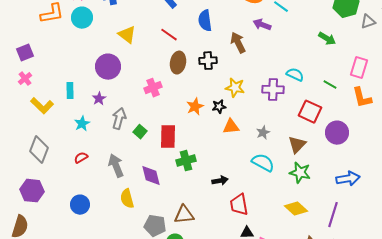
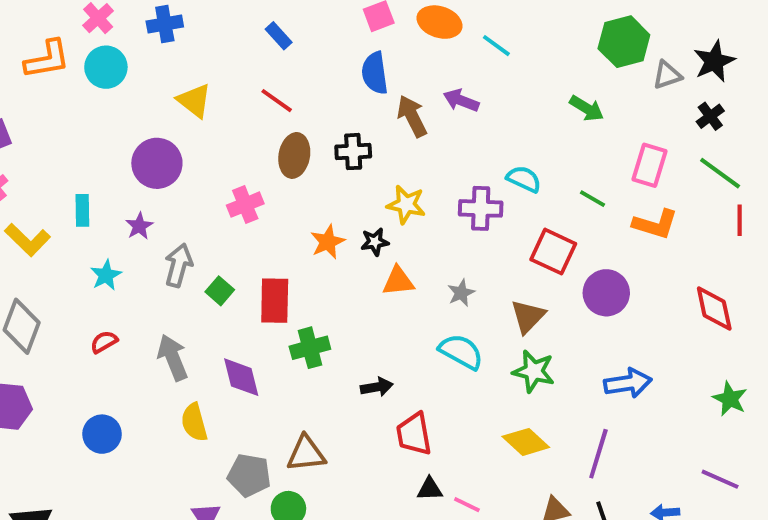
blue semicircle: (205, 21) -> (375, 73), moved
purple arrow: (262, 25) -> (461, 101), moved
orange L-shape: (362, 98) -> (655, 224), turned -60

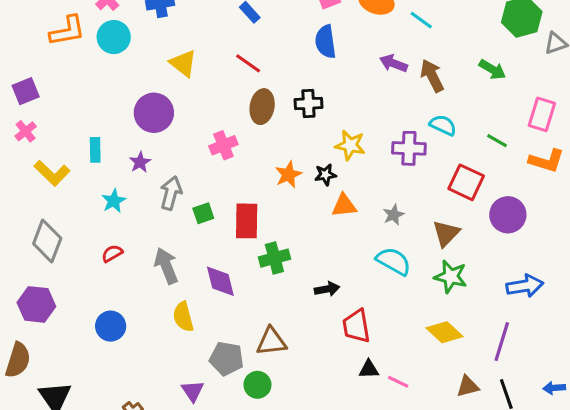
brown arrow: (412, 116) -> (432, 76), moved
green square: (220, 291) -> (203, 213), turned 30

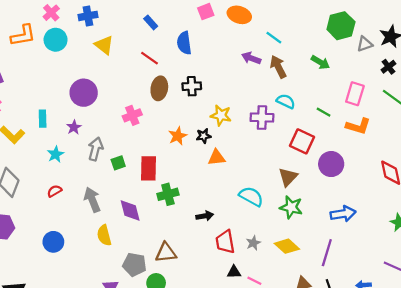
cyan line: (421, 20) -> (274, 38), moved
blue semicircle: (325, 42) -> (184, 43), moved
yellow triangle: (183, 63) -> (104, 45), moved
gray star: (393, 215) -> (253, 243), moved

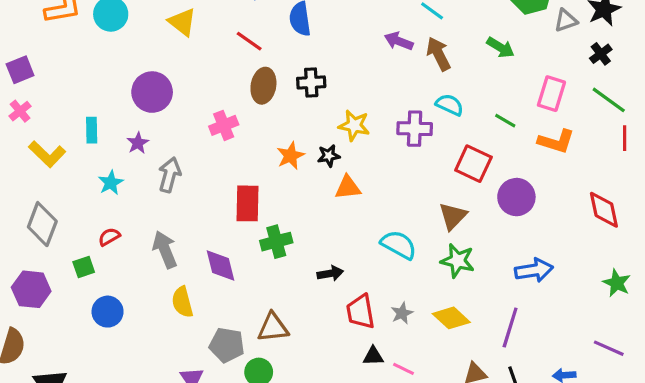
green square: (118, 163) -> (84, 267), moved

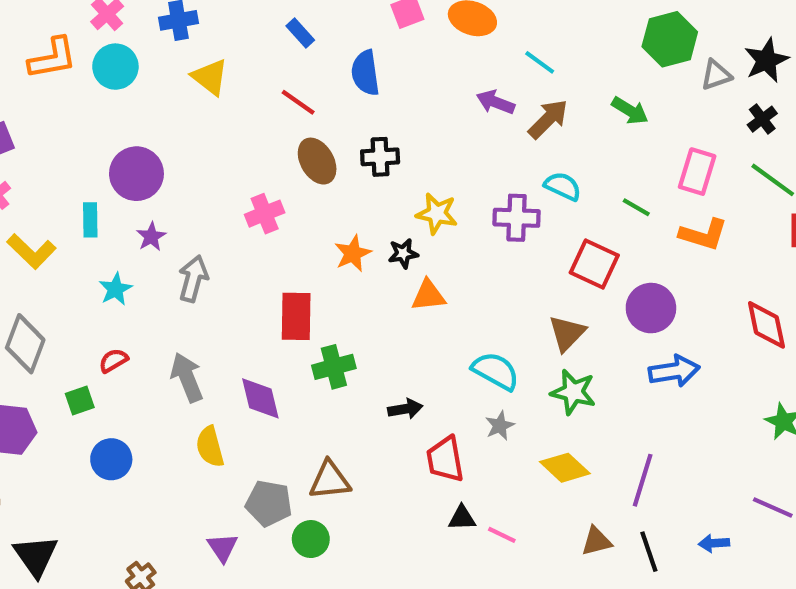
brown arrow: (438, 54) -> (548, 119), turned 72
brown ellipse: (263, 86) -> (317, 161), turned -40
purple circle: (152, 92) -> (136, 174), moved
blue arrow: (534, 270) -> (674, 371), moved
gray star: (402, 313) -> (500, 426), moved

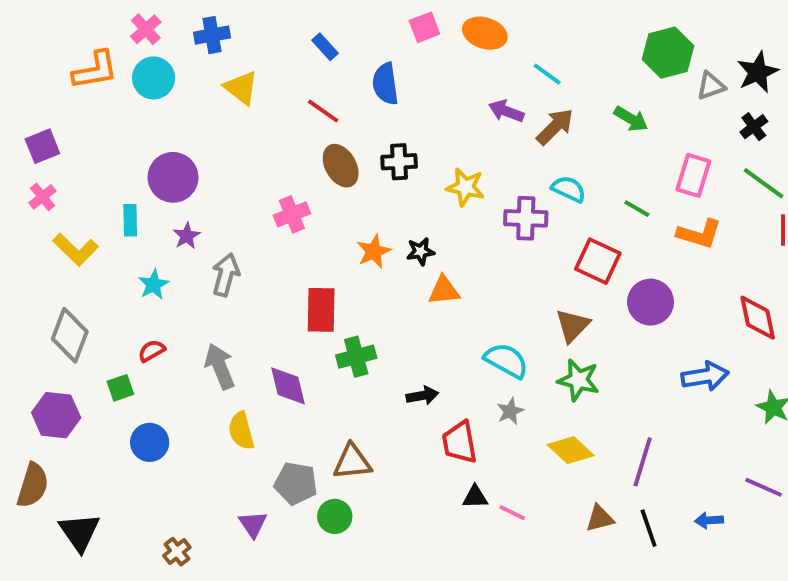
yellow star: (437, 214) -> (465, 187), moved
blue arrow: (674, 371) -> (705, 376), moved

